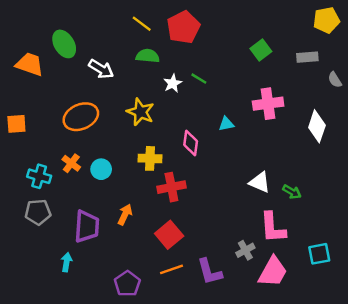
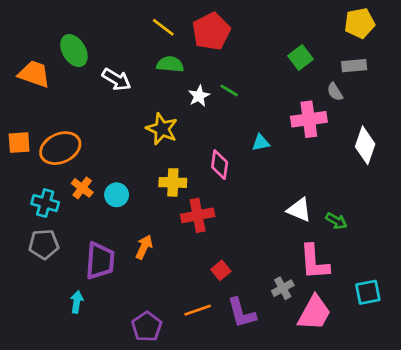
yellow pentagon: (326, 20) -> (360, 23), moved
gray semicircle: (335, 80) -> (335, 92), moved
orange ellipse: (81, 117) -> (60, 148), moved
red square: (169, 235) -> (221, 270), moved, size x0.6

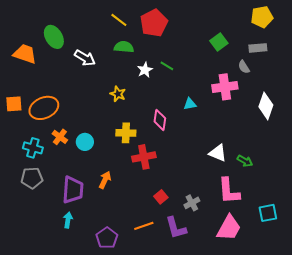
yellow star: (162, 129) -> (118, 94), size x0.7
gray cross: (283, 288) -> (192, 203), moved
cyan arrow: (77, 302) -> (68, 220), moved

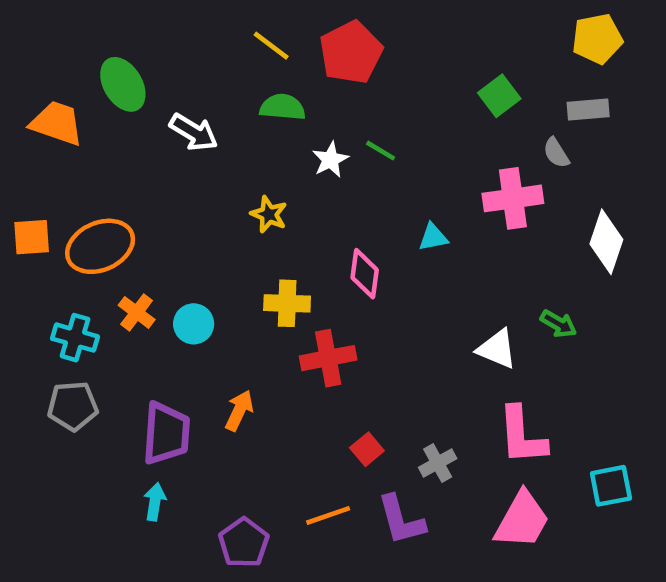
green arrow: (245, 161) -> (558, 324), moved

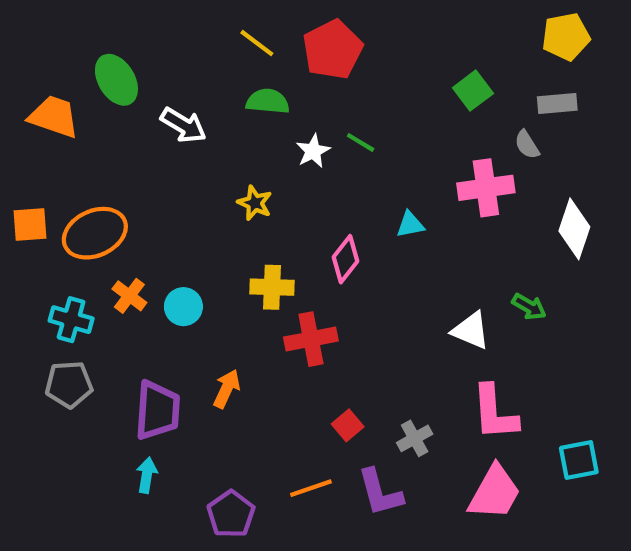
pink diamond: (365, 274) -> (345, 259), turned 30

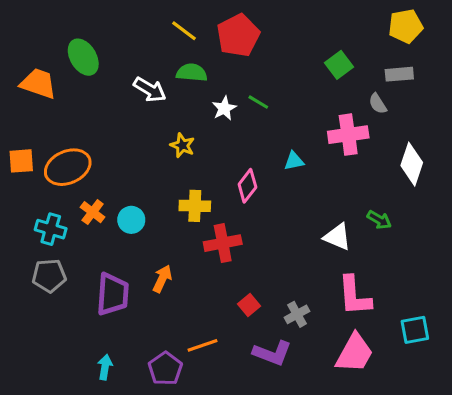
white arrow: (183, 125) -> (150, 90), moved
cyan arrow: (147, 475) -> (105, 367), moved
orange line: (311, 488) -> (203, 345), moved
purple L-shape: (380, 492) -> (272, 353), turned -54

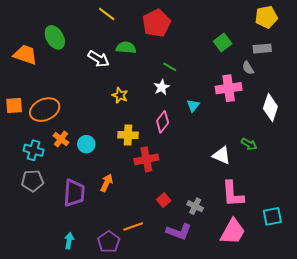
yellow line: (184, 31) -> (107, 14), moved
white star: (224, 108) -> (162, 87), moved
cyan triangle: (294, 161) -> (193, 106), turned -40
gray cross: (297, 314) -> (195, 206), turned -35

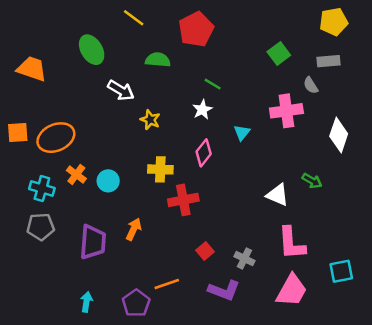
green ellipse: (55, 37) -> (92, 50), moved
white arrow: (99, 59) -> (121, 90), moved

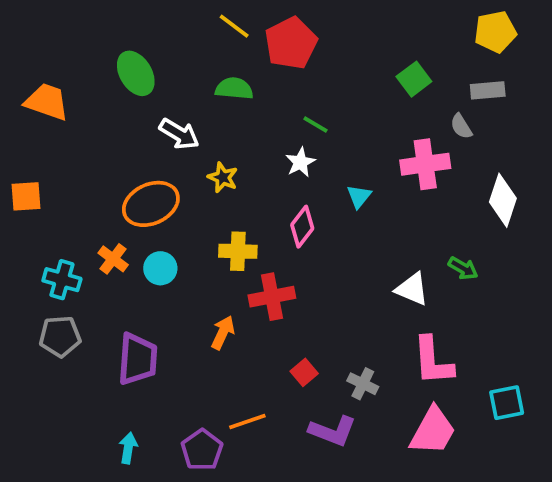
yellow line: (134, 18) -> (234, 26), moved
orange ellipse: (56, 138) -> (151, 204), moved
orange arrow: (134, 229) -> (223, 333), moved

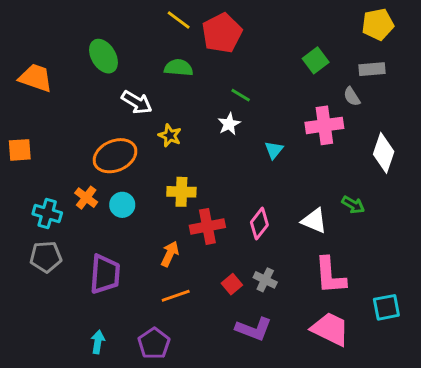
pink diamond: (302, 227) -> (259, 224), moved
gray cross: (363, 384) -> (265, 280), moved
orange line: (247, 422) -> (176, 296), moved
pink trapezoid: (433, 431) -> (330, 329), turned -93

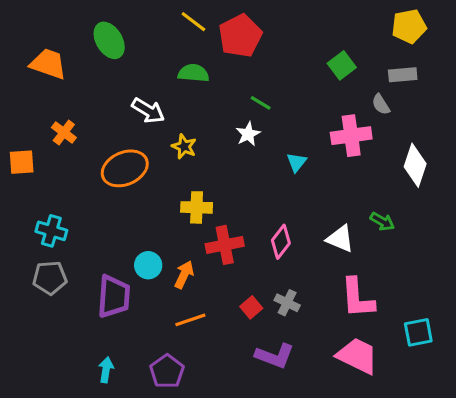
green ellipse: (103, 56) -> (109, 40), moved
orange trapezoid: (36, 78) -> (48, 64), moved
orange cross: (86, 198) -> (64, 132), moved
cyan circle: (122, 205) -> (148, 265), moved

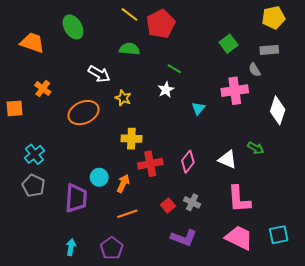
cyan cross: (51, 231) -> (34, 154), turned 36
gray pentagon: (50, 278) -> (33, 186), turned 30
cyan square: (418, 332) -> (279, 235), moved

